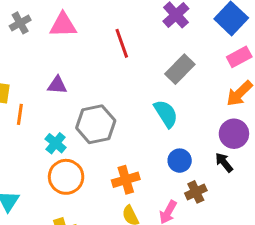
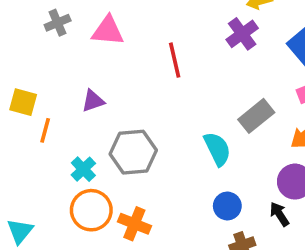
gray rectangle: (180, 69) -> (256, 116), moved
purple triangle: (57, 85) -> (93, 101), turned -30
orange cross: (126, 180) -> (134, 224), moved, turned 32

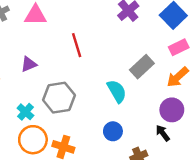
red line: (175, 60) -> (77, 45), moved
blue circle: (227, 206) -> (113, 131), moved

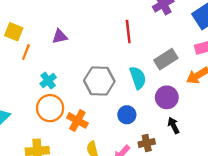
red line: (77, 45) -> (128, 31), moved
gray hexagon: (59, 98) -> (99, 81), moved
purple circle: (172, 110) -> (167, 97), moved

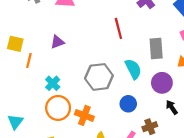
gray rectangle: (166, 59) -> (156, 48), turned -54

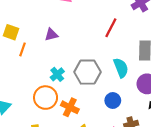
red line: (118, 28) -> (111, 28), turned 36
cyan cross: (53, 83) -> (57, 74), moved

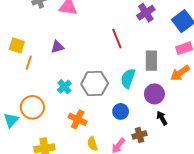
red line: (111, 28) -> (117, 39), turned -48
cyan semicircle: (121, 68) -> (128, 78), turned -138
orange circle: (46, 98) -> (32, 107), moved

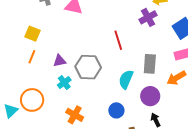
yellow square: (17, 45) -> (32, 34), moved
purple triangle: (57, 47) -> (60, 61), moved
gray hexagon: (95, 84) -> (88, 67), moved

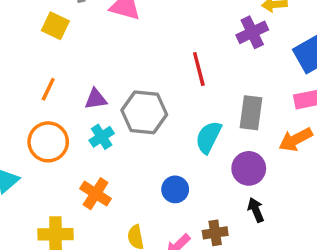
yellow square: (32, 34) -> (55, 26), moved
orange circle: (32, 100) -> (48, 142), moved
blue circle: (116, 110) -> (175, 189), moved
orange cross: (75, 115) -> (96, 194), moved

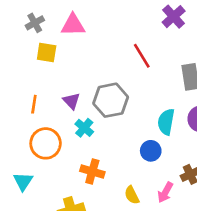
yellow square: (55, 26) -> (47, 53), moved
purple triangle: (96, 99) -> (71, 101), turned -48
cyan semicircle: (208, 137) -> (166, 122), moved

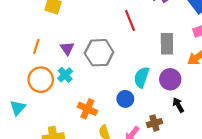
cyan cross: (84, 128) -> (65, 75), moved
orange cross: (92, 172) -> (87, 109), moved

